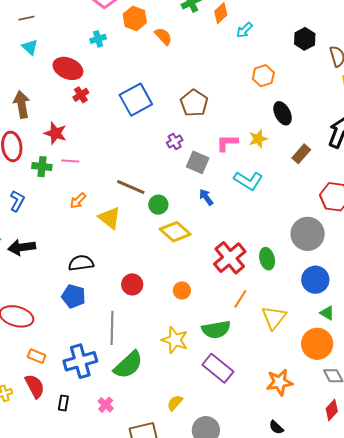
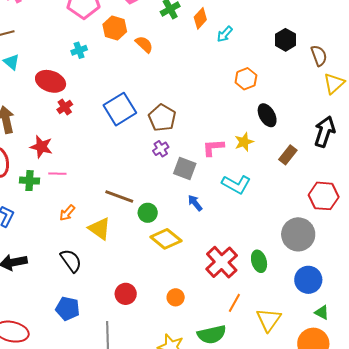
brown pentagon: (194, 103) -> (162, 118), moved
black semicircle: (81, 263) -> (71, 261), moved, turned 65

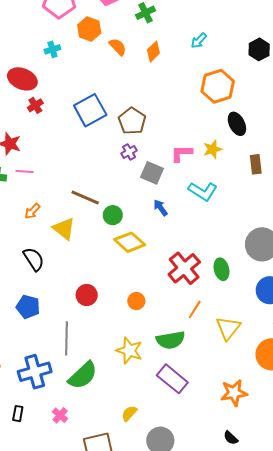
orange diamond: (200, 18) -> (153, 52), moved
orange hexagon: (246, 79) -> (218, 86), size x1.5
brown rectangle: (288, 155) -> (256, 164), turned -48

